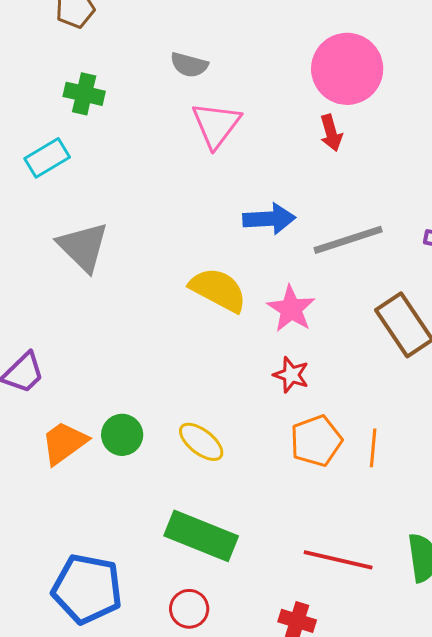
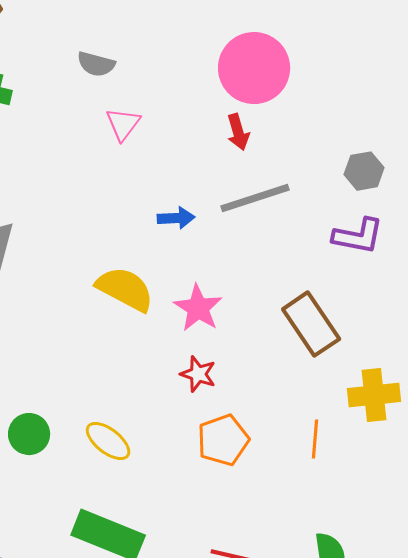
pink triangle: (216, 125) -> (123, 124), size x0.7
blue arrow: (269, 219) -> (176, 218), size x0.7
gray line: (348, 240) -> (255, 198), moved
orange line: (373, 448) -> (315, 439), moved

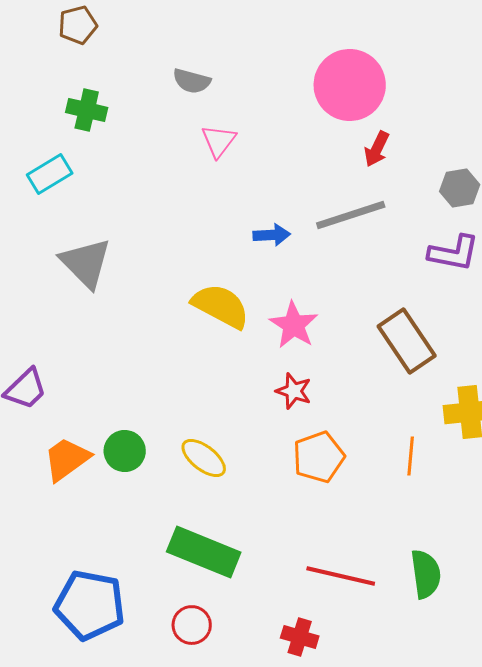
red arrow: (238, 132) -> (377, 149), moved, turned 42

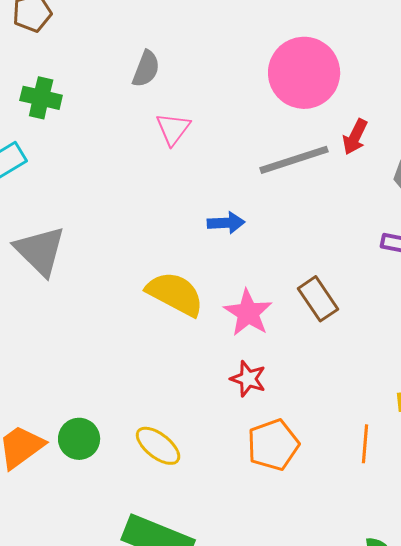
gray semicircle: (192, 81) -> (146, 69), turned -84
red arrow: (377, 149) -> (355, 137), moved
gray line: (351, 215) -> (294, 160), moved
brown rectangle: (407, 341) -> (318, 299), moved, size x0.7

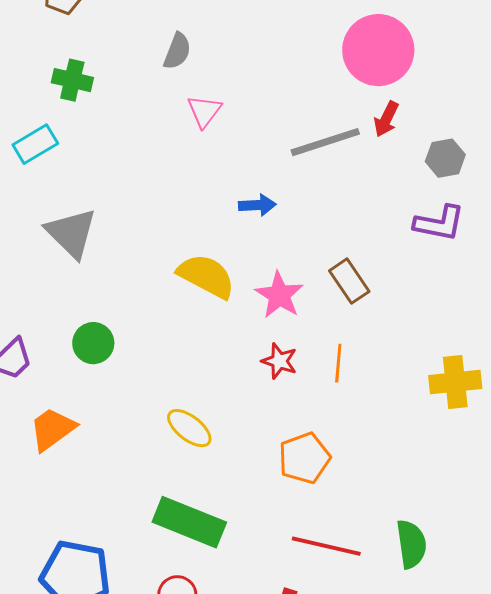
pink circle: (304, 73) -> (378, 50), moved
green circle: (79, 439) -> (93, 343), moved
orange line: (365, 444) -> (338, 363), moved
orange pentagon: (273, 445) -> (304, 458), moved

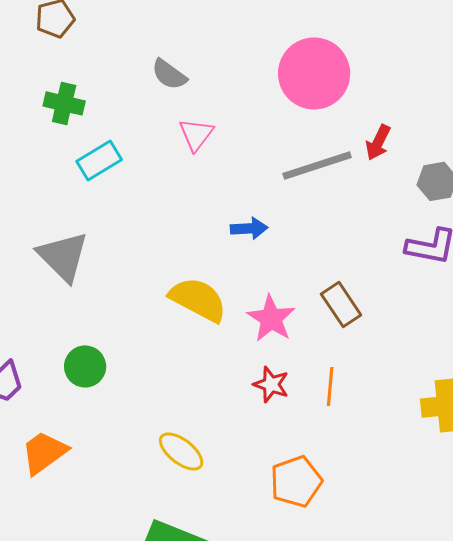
pink circle: (378, 50) -> (314, 73), moved
gray semicircle: (177, 51) -> (169, 74), turned 105
cyan rectangle: (35, 144) -> (99, 160), moved

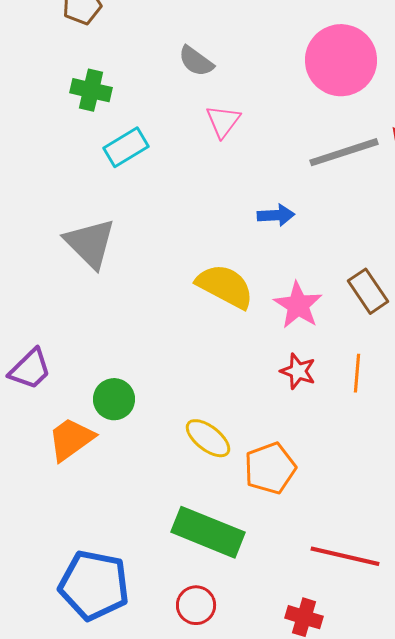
green circle: (85, 366) -> (114, 399), moved
orange pentagon: (296, 481) -> (270, 468), moved

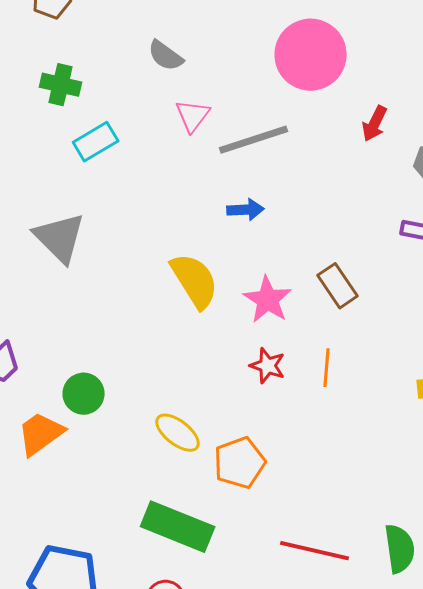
gray line: (344, 152) -> (254, 140), moved
yellow semicircle: (225, 286) -> (195, 281), turned 30

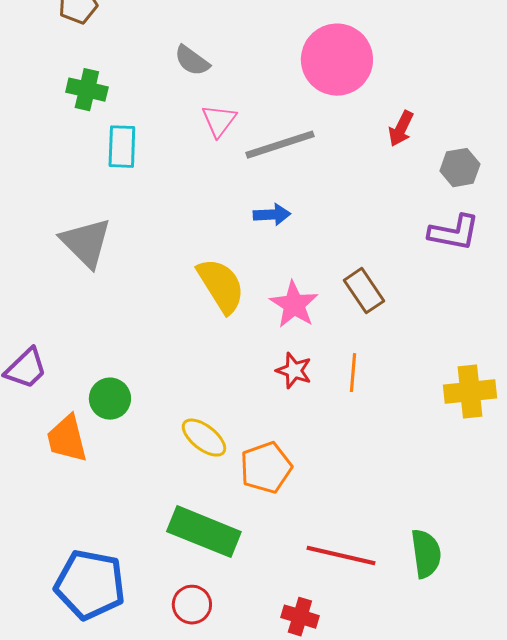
cyan rectangle: (96, 142) -> (122, 147), turned -57
orange trapezoid: (41, 434) -> (67, 439), turned -68

